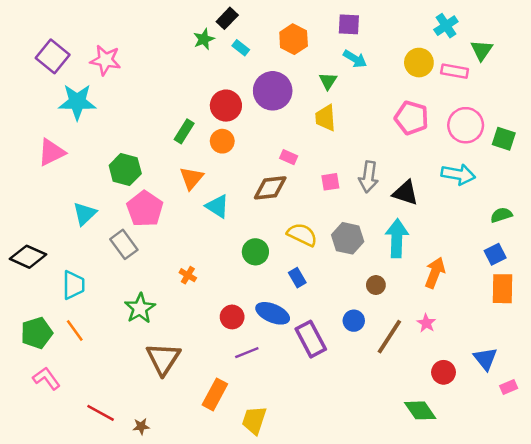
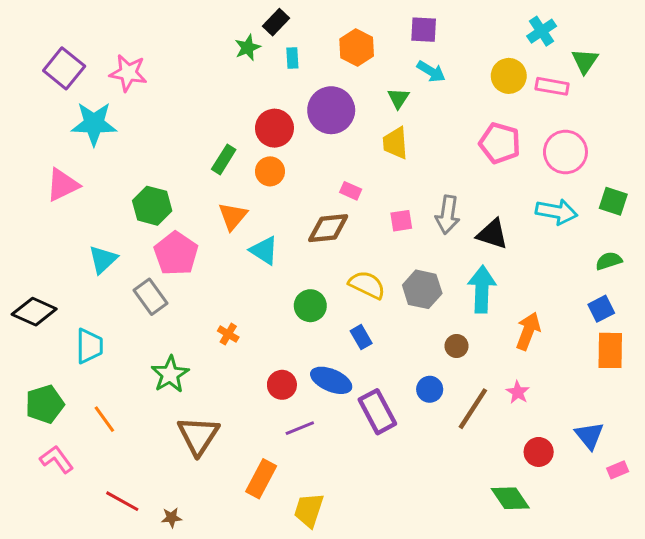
cyan rectangle: (241, 48) -> (292, 58), turned 49
green square: (504, 139) -> (613, 201), moved
orange line: (75, 330) -> (104, 419), moved

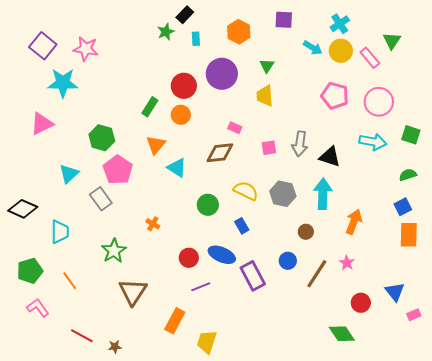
cyan cross: (542, 31) -> (340, 24), moved
cyan arrow: (431, 71) -> (313, 48), moved
pink rectangle: (552, 86) -> (370, 58), turned 40

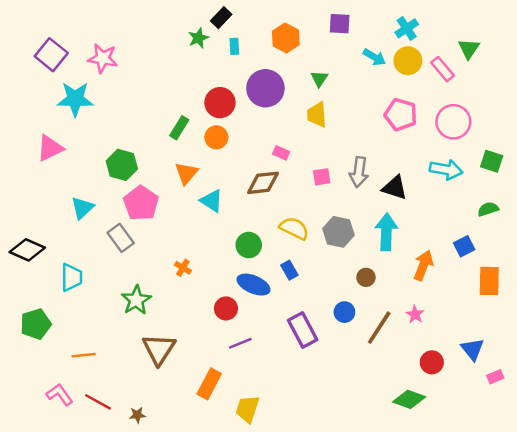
blue square: (403, 207) -> (464, 246), moved
blue ellipse: (222, 255) -> (253, 285), moved
orange line: (70, 281) -> (84, 355), moved, turned -60
pink L-shape: (38, 308) -> (60, 395), moved
green diamond: (342, 334) -> (409, 399), turned -36

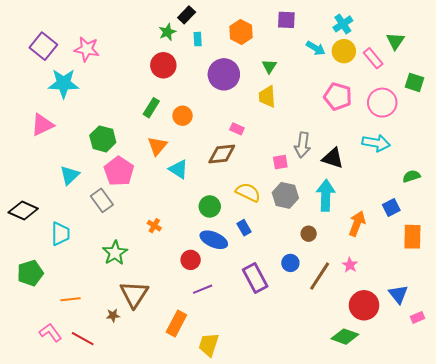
red circle: (220, 103) -> (163, 65), moved
green square: (492, 161) -> (414, 82), moved
pink square: (322, 177) -> (280, 162), moved
red circle: (432, 362) -> (364, 305), size x1.5
brown star: (137, 415) -> (113, 315), moved

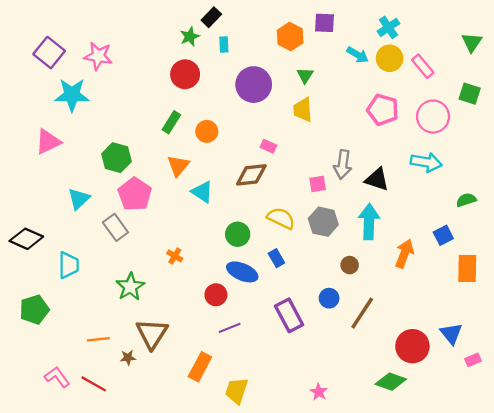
orange hexagon: (241, 32) -> (290, 37), moved
green triangle: (395, 41) -> (472, 42), moved
pink star: (350, 265) -> (319, 392), moved
orange line: (71, 299) -> (98, 339), moved

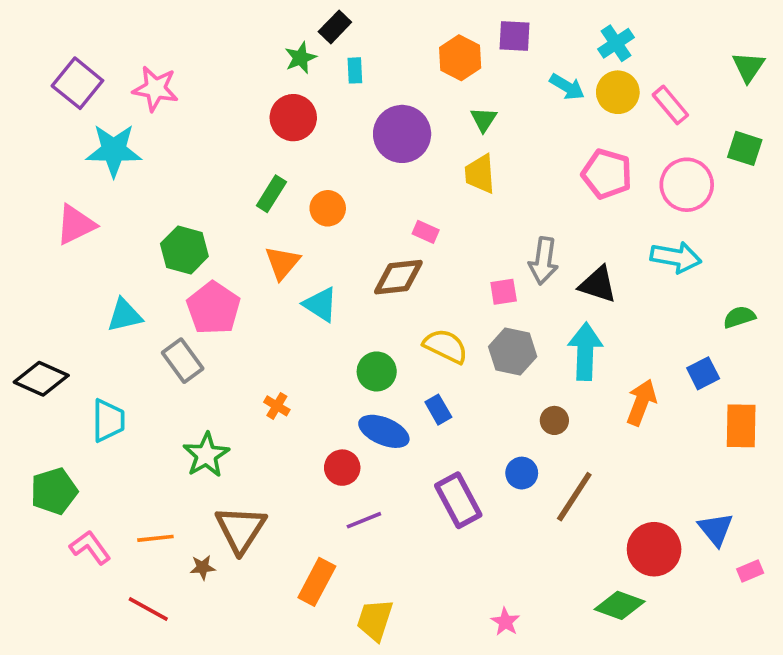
cyan triangle: (79, 199) -> (125, 315), turned 30
pink L-shape: (57, 377) -> (90, 547), moved

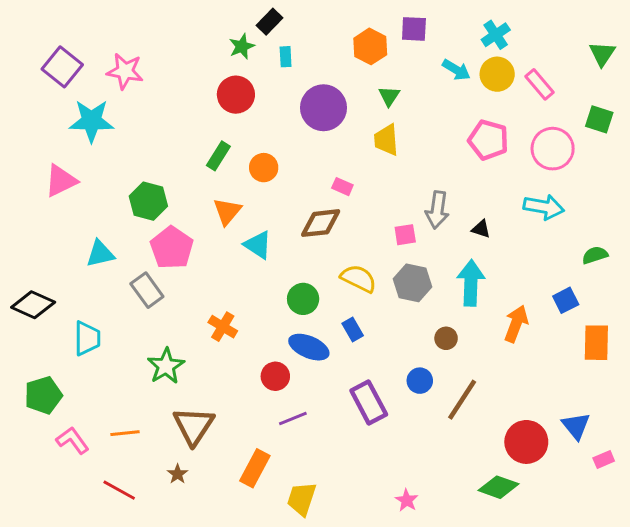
black triangle: (598, 284) -> (481, 229), size x0.6
orange cross: (277, 406) -> (223, 327), size x1.4
brown star: (203, 567) -> (178, 474), moved, turned -30

